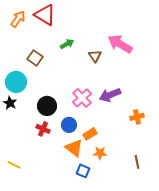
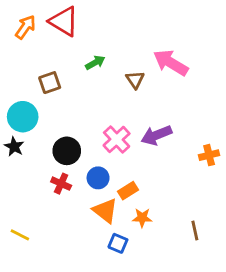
brown square: (35, 58) -> (50, 83), turned 35
orange cross: (137, 117) -> (209, 155), moved

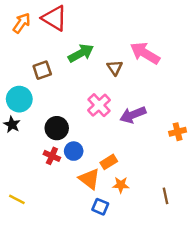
green arrow: (95, 63) -> (81, 53), size x1.5
pink cross: (117, 139) -> (99, 105), moved
blue circle: (98, 178) -> (74, 151), moved

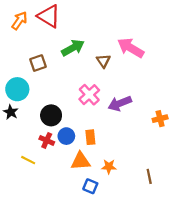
orange rectangle: (109, 162) -> (90, 137), moved, turned -64
orange triangle: (89, 179) -> (81, 161), turned -42
yellow line: (17, 199) -> (28, 160), moved

